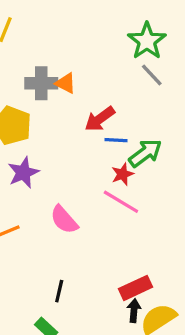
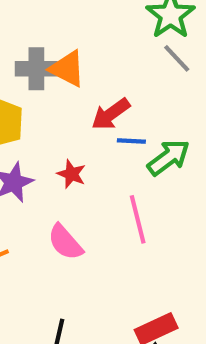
orange triangle: (66, 83) -> (67, 69), size x1.4
red star: (123, 174) -> (71, 174), moved, turned -30
pink line: (121, 202) -> (138, 219), turned 45

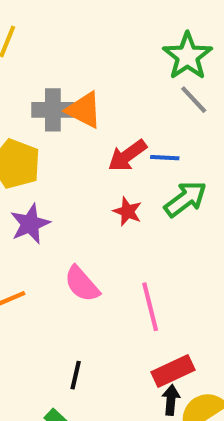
blue line: (131, 141) -> (165, 158), moved
red star: (71, 174) -> (127, 211), moved
pink line: (138, 219) -> (150, 307), moved

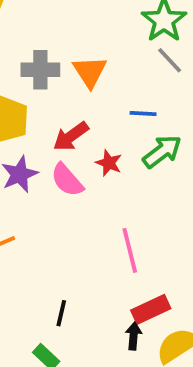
orange triangle: (84, 110) -> (90, 72), moved, turned 30
red arrow: (127, 156) -> (71, 136), moved
pink semicircle: (82, 284) -> (67, 180), moved
black arrow: (171, 400) -> (134, 336), moved

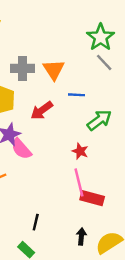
blue line: (143, 114) -> (77, 95), moved
red star: (109, 163) -> (80, 151), moved
pink semicircle: (67, 180) -> (21, 149), moved
red rectangle: (151, 309) -> (92, 198), moved, turned 40

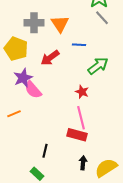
red rectangle: (92, 198) -> (77, 135), moved

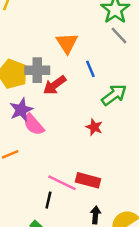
gray cross: (34, 23) -> (37, 70), moved
blue line: (79, 45) -> (90, 69), turned 64
pink line: (81, 118) -> (62, 183), moved, turned -50

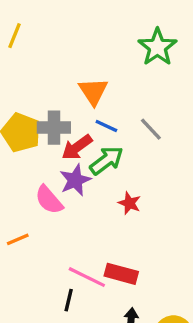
gray line: (119, 36) -> (151, 129), moved
blue line: (90, 69) -> (106, 126), moved, turned -42
green arrow: (114, 95) -> (106, 160), moved
purple star: (21, 110) -> (75, 180), moved

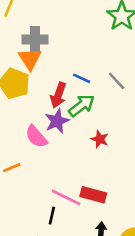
orange triangle: (93, 91) -> (30, 59), moved
gray cross: (54, 128) -> (35, 39), moved
red arrow: (77, 147) -> (58, 95), turned -35

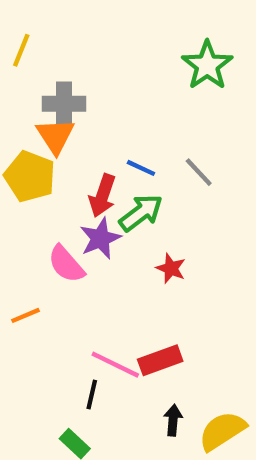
red rectangle: (93, 195) -> (160, 360), turned -35

